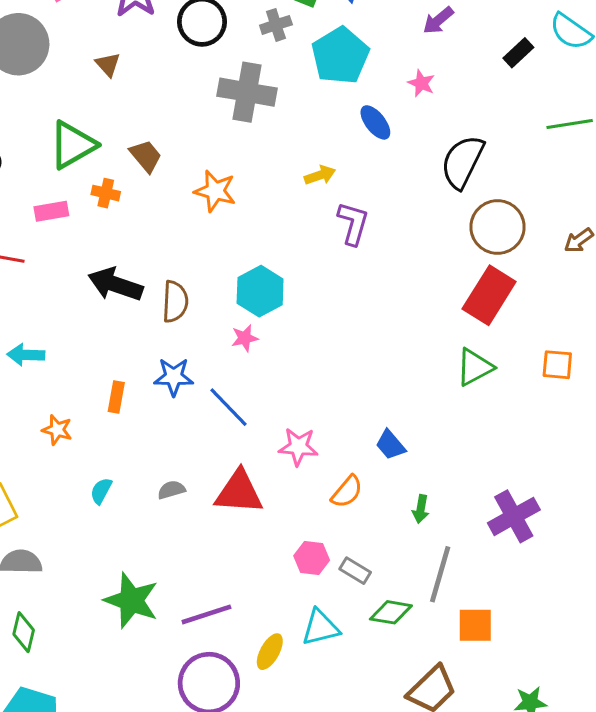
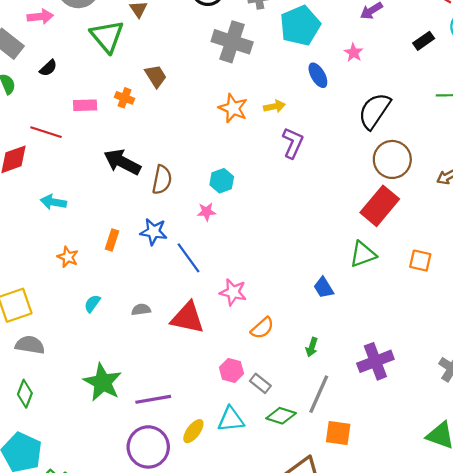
green triangle: (73, 145) -> (107, 36), moved, turned -48
orange star: (215, 191) -> (233, 108), moved
cyan hexagon: (260, 291) -> (222, 181), size x0.7
blue trapezoid: (390, 445) -> (324, 288), moved

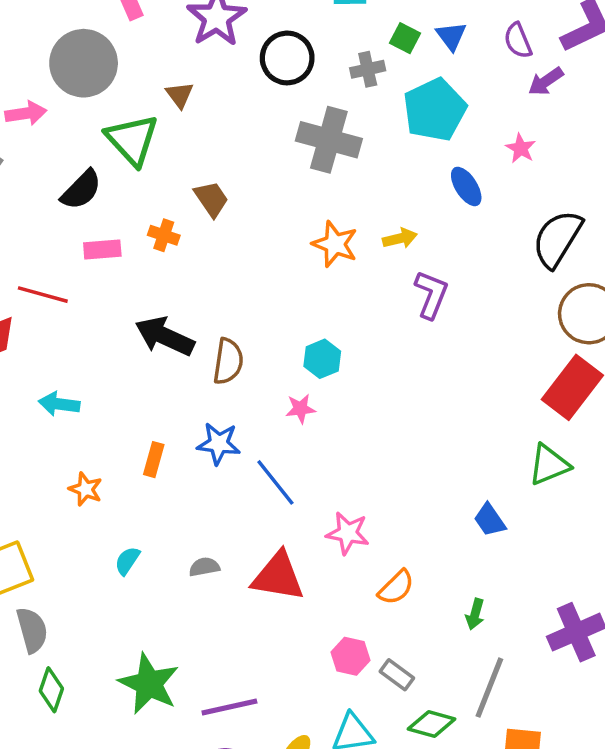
black semicircle: (48, 68) -> (81, 190), moved, size x1.5
gray semicircle: (30, 345) -> (32, 630), turned 68
green diamond: (25, 394) -> (51, 690), moved

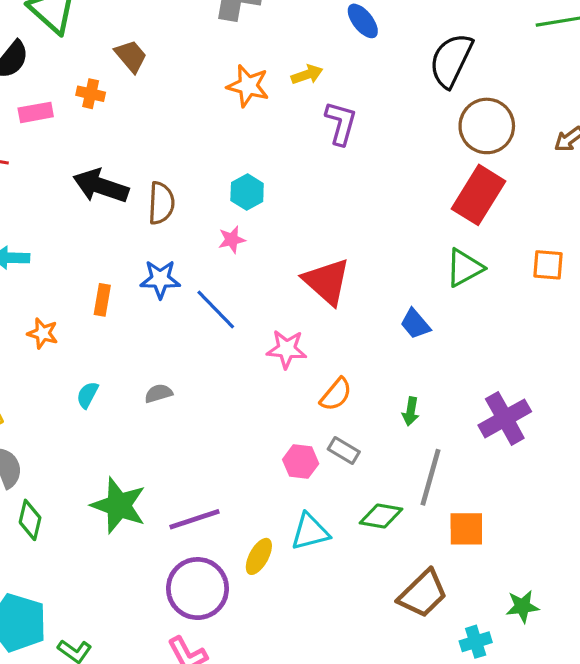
red triangle: (278, 577) -> (327, 281), moved, turned 38
gray rectangle: (397, 675) -> (344, 450), moved

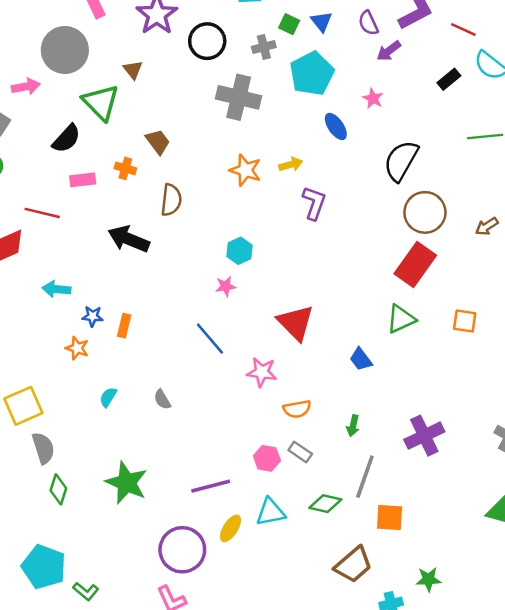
brown semicircle: (161, 203) -> (171, 200), moved
blue star: (160, 279) -> (93, 316), moved, size x0.7
gray semicircle: (159, 393) -> (162, 399), turned -108
orange semicircle: (336, 394) -> (297, 409), turned 36
purple line: (195, 519) -> (211, 486), moved

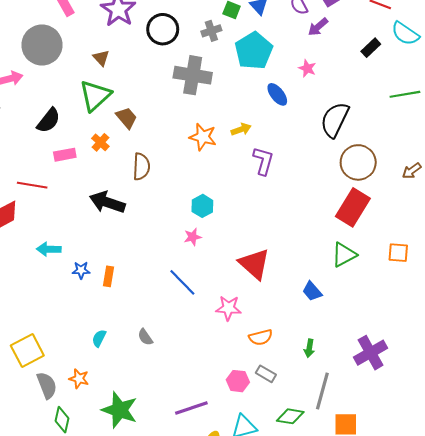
green triangle: (101, 102) -> (95, 96), moved, turned 36
orange cross: (125, 168) -> (100, 142), turned 30
orange star: (77, 348) -> (79, 379), moved

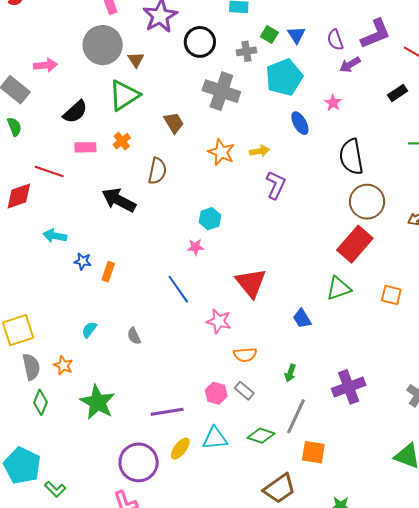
gray circle: (42, 45) -> (103, 45), moved
brown trapezoid: (126, 118) -> (174, 123), moved
black semicircle: (335, 120) -> (351, 157), turned -45

